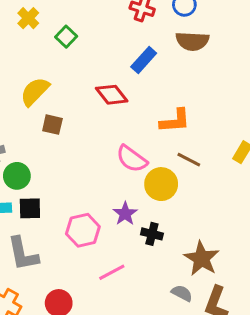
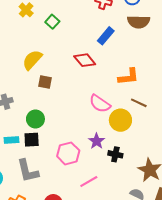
green circle: (17, 176) -> (35, 119), moved

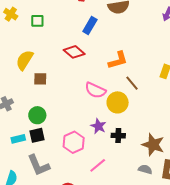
green square: (52, 22) -> (37, 21), turned -32
brown line: (139, 103) -> (132, 83), turned 35

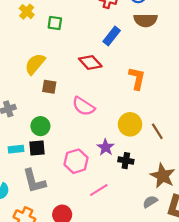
orange L-shape: (118, 60) -> (137, 78), turned -70
brown line: (132, 83) -> (157, 131), moved
pink semicircle: (95, 90) -> (83, 106), moved
gray semicircle: (145, 169) -> (150, 202), turned -56

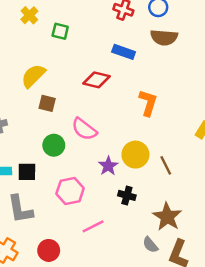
blue rectangle: (112, 36) -> (124, 52), turned 66
red diamond: (90, 63) -> (97, 80), turned -40
green circle: (40, 126) -> (54, 145), moved
purple star: (106, 147) -> (108, 166), moved
gray semicircle: (150, 202) -> (150, 245), turned -104

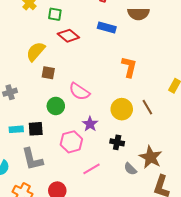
red diamond: (97, 80) -> (68, 36), moved, turned 30
brown line: (166, 165) -> (147, 107), moved
purple star: (108, 166) -> (90, 124), moved
gray semicircle: (150, 245) -> (130, 169), moved

